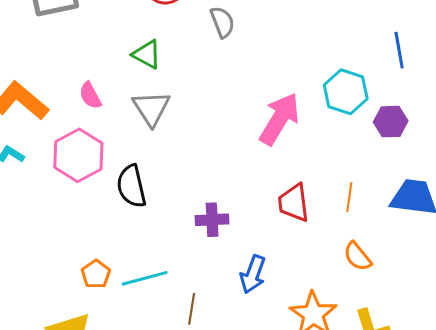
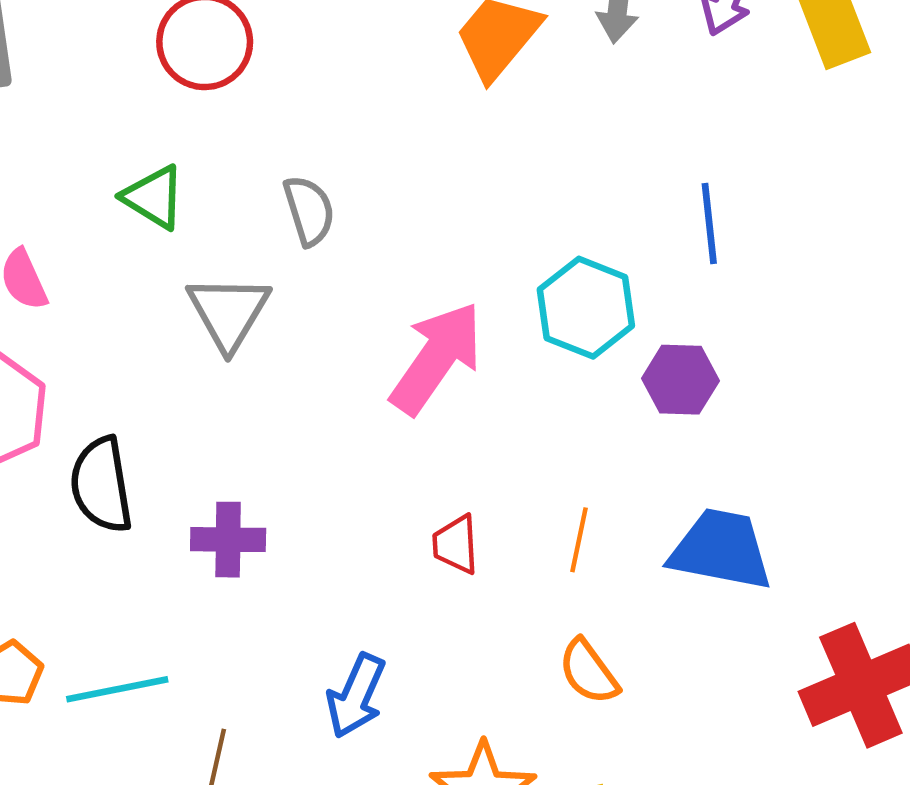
gray semicircle: (222, 22) -> (309, 211), moved
gray triangle: (151, 108) -> (229, 312), moved
red trapezoid: (294, 203) -> (456, 545), size x0.7
purple cross: (212, 220) -> (228, 540), moved

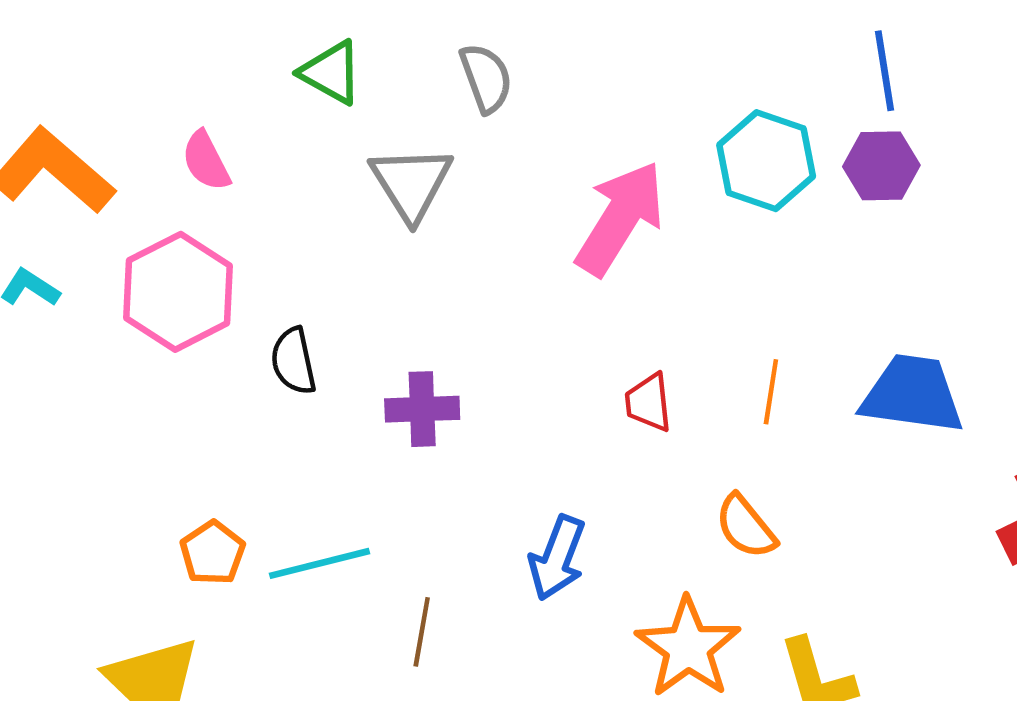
purple hexagon: (680, 380) -> (881, 166), moved
black semicircle: (101, 485) -> (293, 361), size x0.7
orange semicircle: (589, 672) -> (746, 527), moved

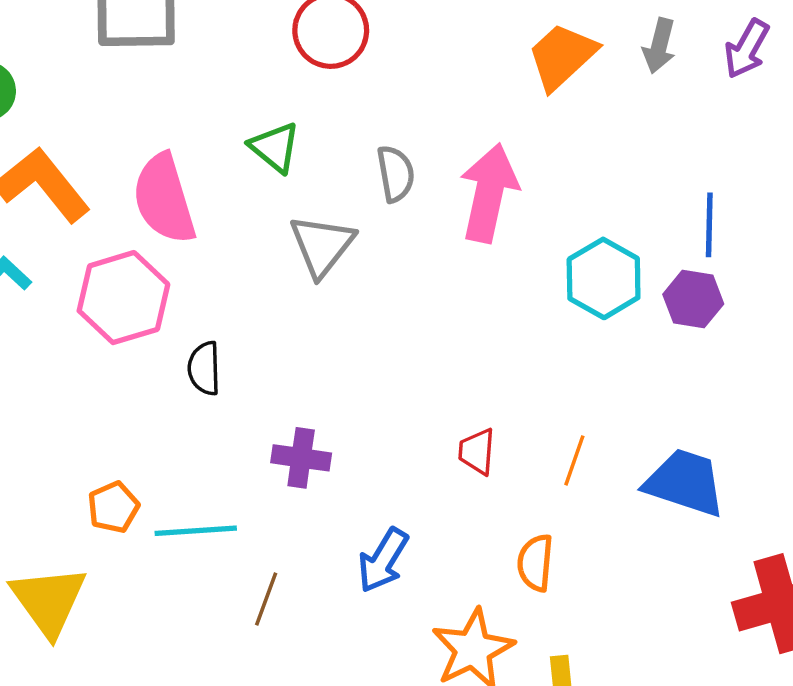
pink semicircle: (206, 161) -> (164, 199), size x1.8
pink arrow: (620, 218) -> (489, 193), moved, turned -30
purple cross: (422, 409) -> (301, 458), moved
orange semicircle: (746, 527) -> (535, 563), turned 34

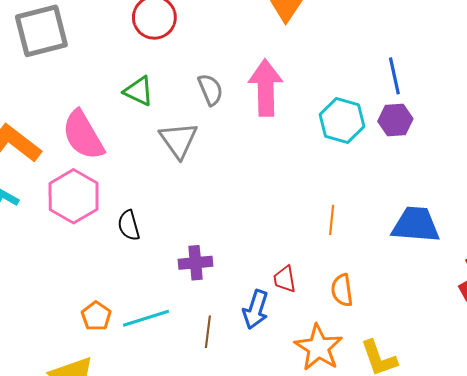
red trapezoid: (477, 451) -> (285, 279), moved
orange line: (574, 460) -> (332, 220), moved
brown line: (266, 599) -> (208, 332), moved

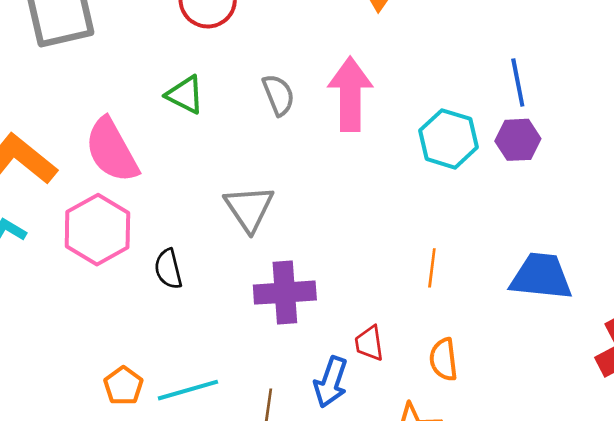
gray triangle: (179, 140) -> (249, 208), moved
purple cross: (196, 263) -> (285, 293), moved, size x1.4

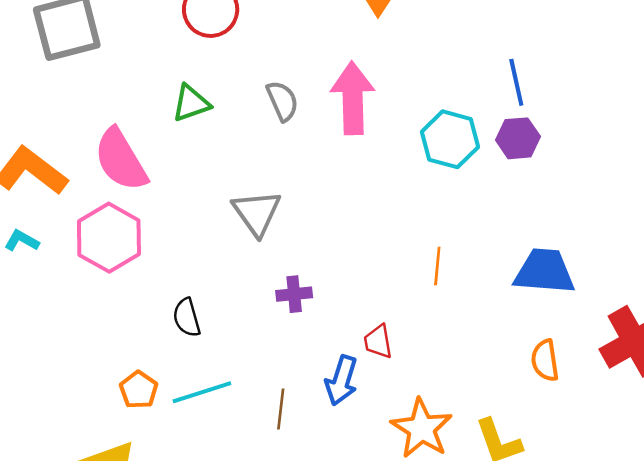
green triangle: (185, 95) -> (191, 103), turned -45
black semicircle: (168, 269) -> (187, 318), moved
purple cross: (285, 293) -> (294, 294), size x0.6
orange semicircle: (444, 359) -> (545, 360), moved

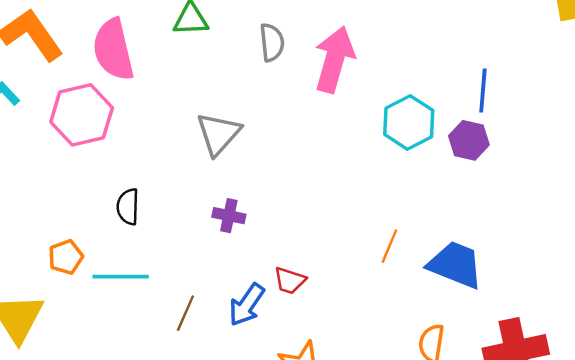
orange line: (437, 266) -> (389, 246), moved
red trapezoid: (378, 342) -> (290, 281), turned -80

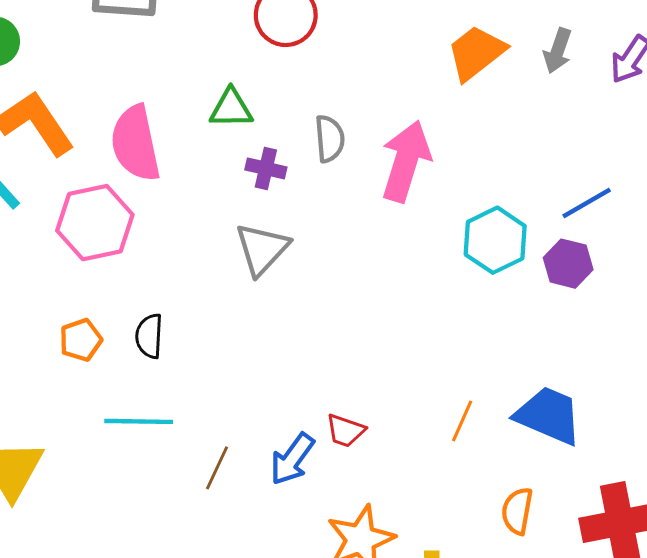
blue line: (483, 91) -> (587, 203), turned 54
purple cross: (229, 216) -> (266, 168), moved
orange line: (389, 246) -> (462, 421), moved
orange pentagon: (66, 257) -> (81, 340), moved

